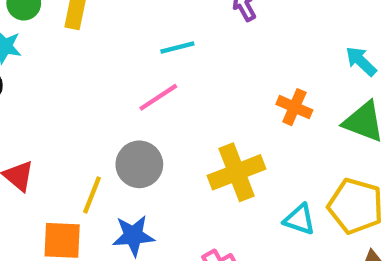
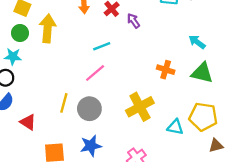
yellow line: (92, 195) -> (64, 103), moved

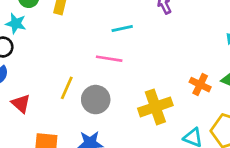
orange cross: (166, 70) -> (200, 85), moved
pink line: (95, 73) -> (109, 59), turned 40

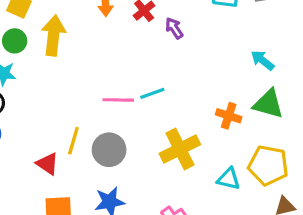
cyan line: (122, 29) -> (152, 93), moved
red triangle: (21, 104) -> (47, 164), moved

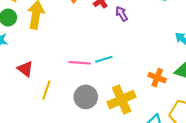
gray circle: (109, 150) -> (86, 97), moved
red triangle: (47, 164) -> (25, 69), moved

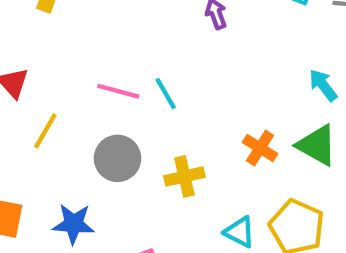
cyan line: (104, 59) -> (166, 93), turned 66
yellow cross: (122, 100) -> (184, 176), size x0.7

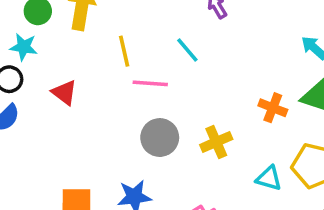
cyan line: (166, 93) -> (187, 50), moved
yellow line: (45, 131) -> (124, 51), moved, turned -32

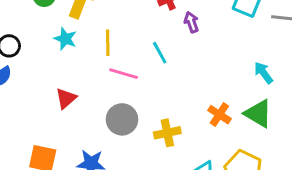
cyan star: (24, 47) -> (65, 39), moved
red triangle: (64, 93) -> (66, 98), moved, turned 30

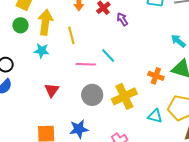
yellow line: (108, 43) -> (71, 35), moved
cyan line: (160, 53) -> (108, 56), moved
yellow cross: (167, 133) -> (124, 96), size x1.4

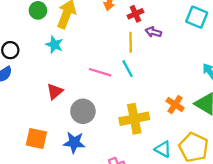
purple arrow: (122, 19) -> (153, 32), turned -56
yellow line: (71, 35) -> (131, 42), moved
gray circle: (92, 95) -> (83, 111), moved

